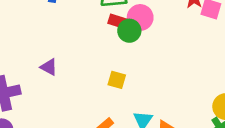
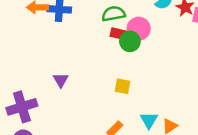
purple triangle: (49, 67) -> (61, 80), turned 35

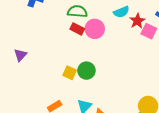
green circle: (130, 41) -> (86, 71), moved

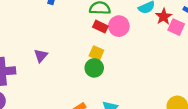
green circle: (86, 71) -> (94, 68), moved
yellow square: (70, 73) -> (96, 53), moved

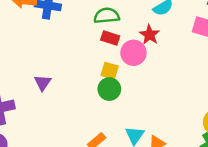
red star: (164, 17) -> (150, 35), moved
pink circle: (119, 26) -> (133, 53), moved

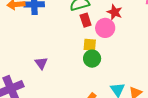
red rectangle: (110, 38) -> (86, 20), turned 64

